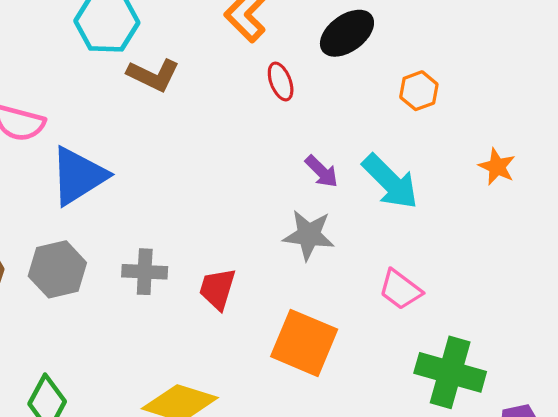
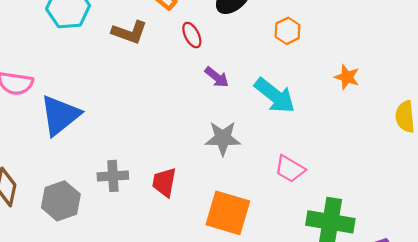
brown L-shape: (153, 75) -> (129, 32), moved
purple arrow: (322, 171) -> (217, 77), moved
gray hexagon: (57, 269) -> (61, 201), moved

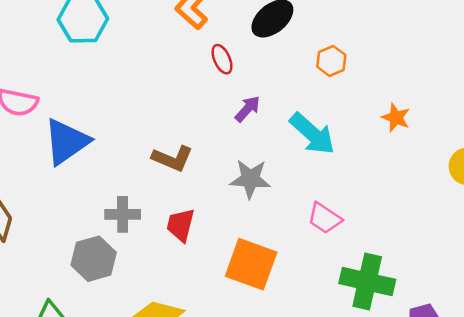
brown L-shape: (129, 32) -> (172, 158), moved
purple arrow: (217, 77) -> (247, 109), turned -90
gray hexagon: (61, 201) -> (94, 259), moved

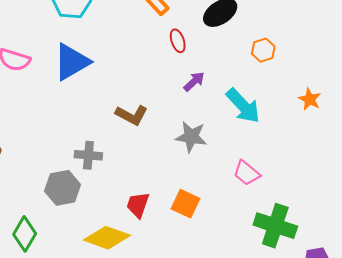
blue triangle: (66, 142) -> (72, 62), moved
red trapezoid: (181, 225) -> (138, 205), moved
orange square: (251, 264) -> (186, 204), size x0.7

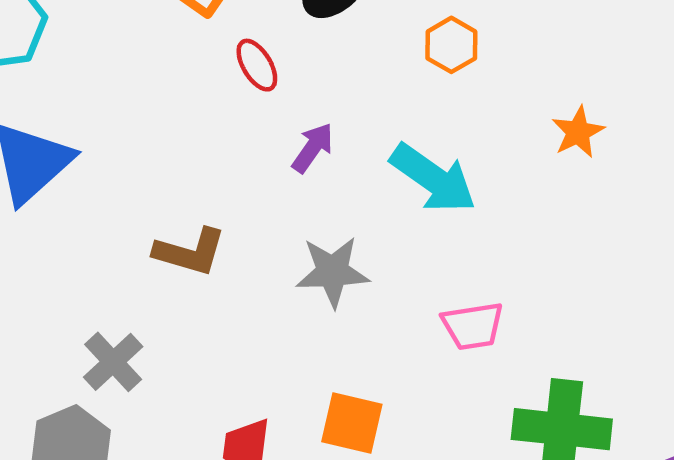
orange star: (310, 99) -> (578, 132), turned 30
gray cross: (88, 155) -> (113, 362), turned -36
pink trapezoid: (247, 173) -> (473, 326), turned -36

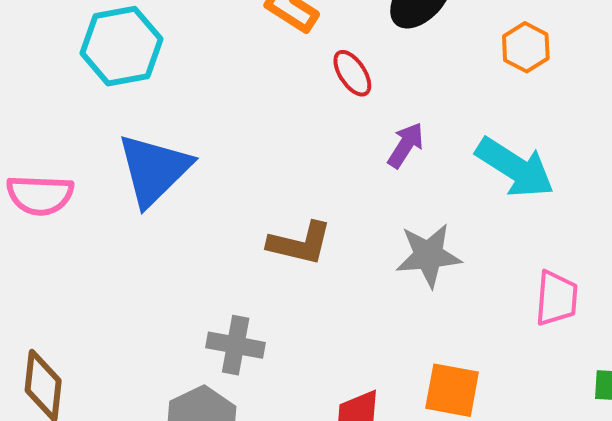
pink trapezoid: (473, 326) -> (557, 298), turned -74
gray cross: (113, 362) -> (236, 345), turned -34

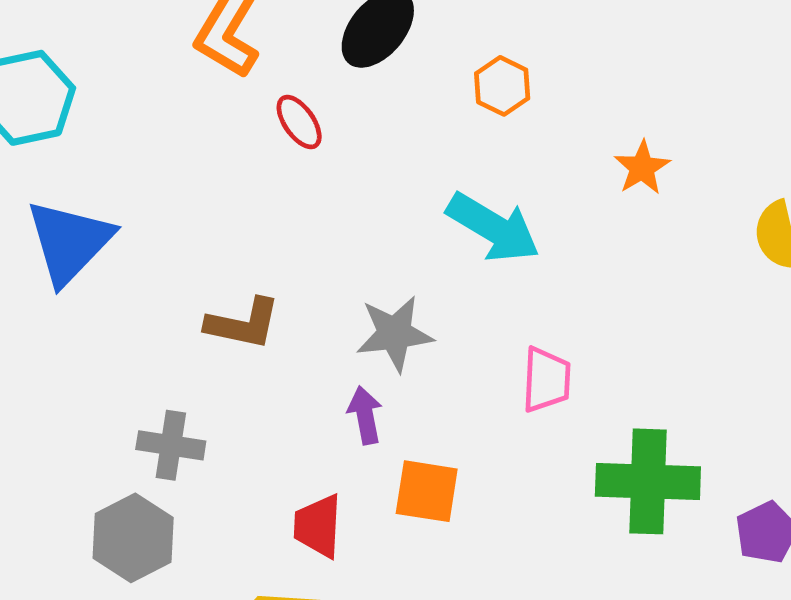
purple arrow: (406, 145) -> (365, 415), moved, turned -42

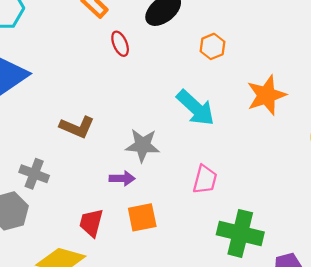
orange star: (642, 168) -> (266, 95), size x1.6
purple arrow: (365, 415) -> (122, 178), turned 90
orange square: (427, 491) -> (142, 217), turned -32

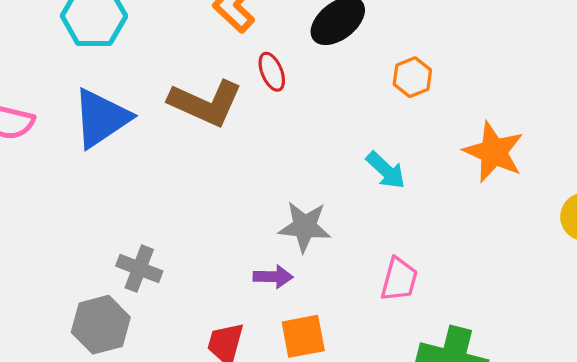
orange star: (266, 95) -> (494, 152), turned -30
cyan arrow: (196, 108) -> (386, 170), size x0.7
brown L-shape: (77, 127) -> (206, 103), moved, size x1.4

